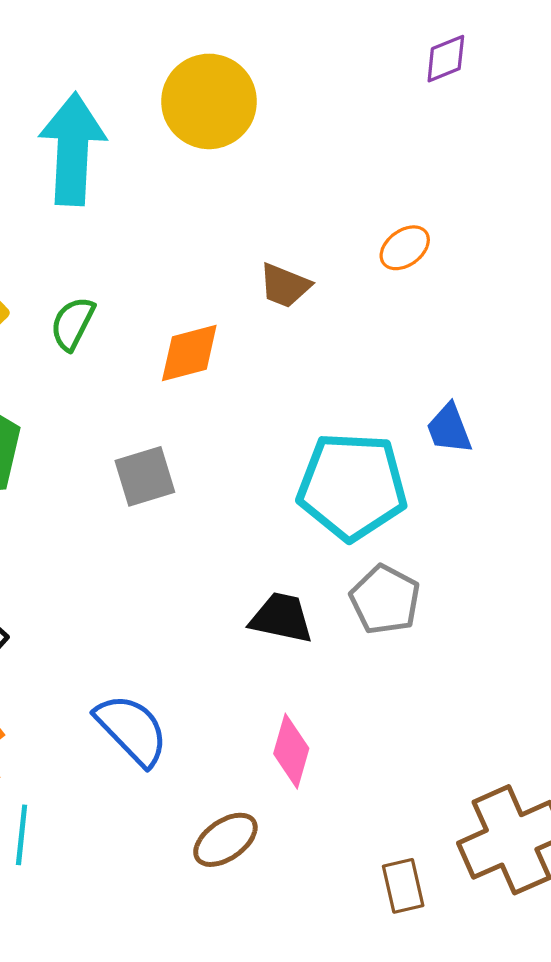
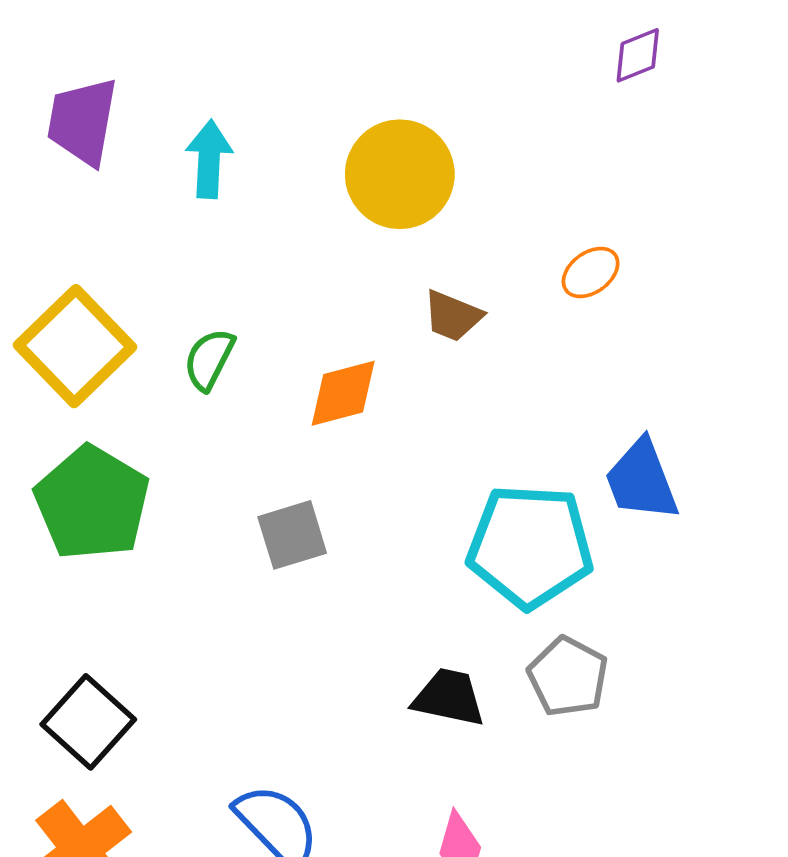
yellow circle: (209, 101) -> (400, 174), moved
cyan arrow: (73, 149) -> (209, 159), size x0.6
blue trapezoid: (449, 429) -> (642, 480), size x1.4

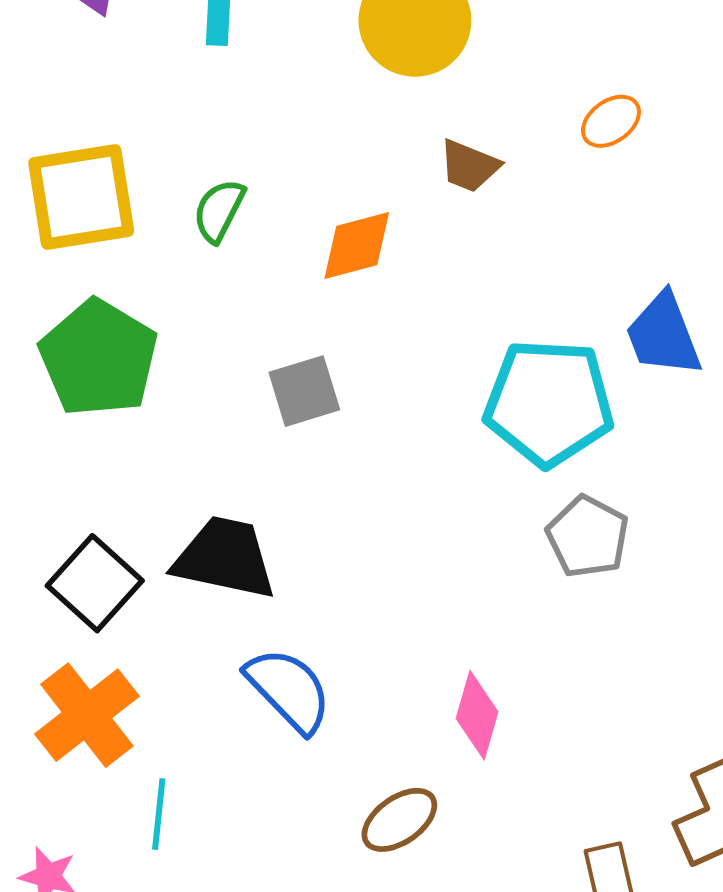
yellow square: (75, 346) -> (81, 197), turned 35
black trapezoid: (449, 697) -> (225, 558), moved, size x1.4

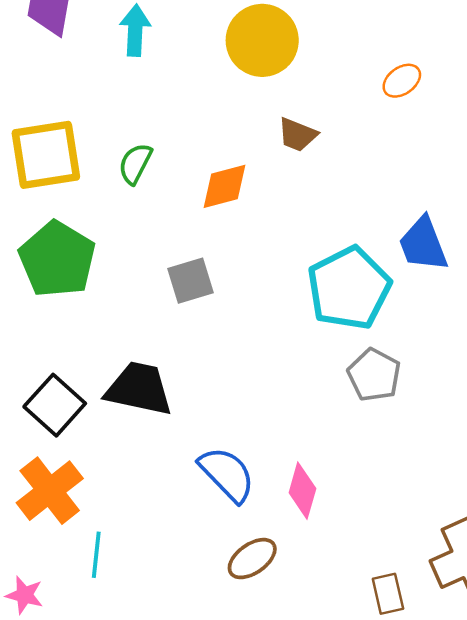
orange ellipse: (611, 121) -> (402, 81), moved
cyan pentagon: (549, 403) -> (349, 288), turned -30
blue semicircle: (289, 690) -> (227, 474), moved

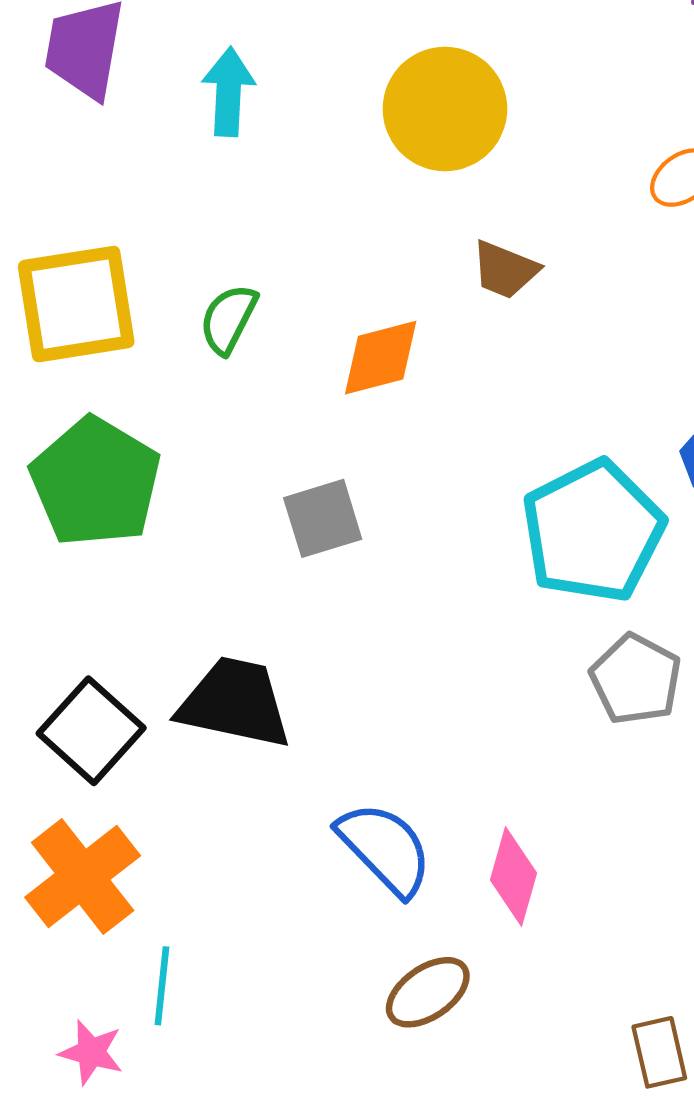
pink star: (25, 595) -> (91, 1052), moved

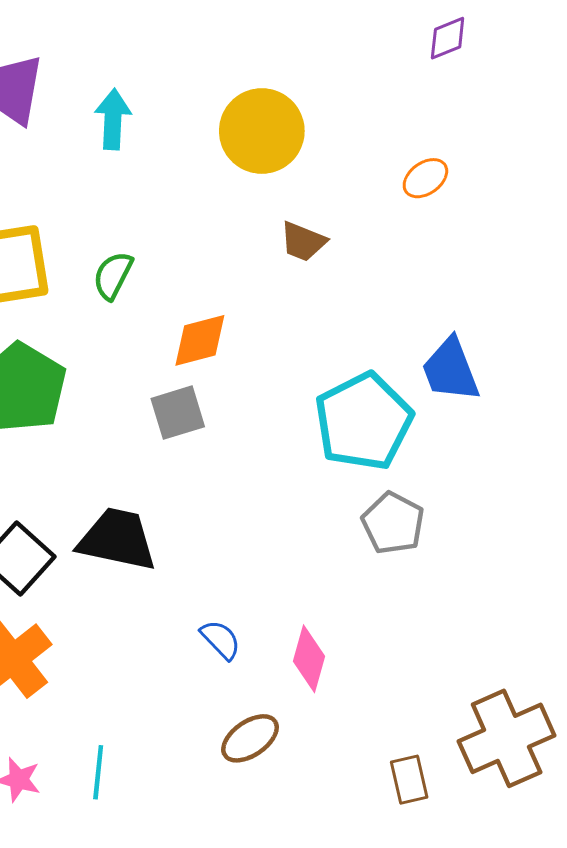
orange diamond: (381, 358) -> (200, 340), moved
blue semicircle: (385, 849) -> (221, 640), size x0.6
cyan line: (162, 986) -> (98, 772), moved

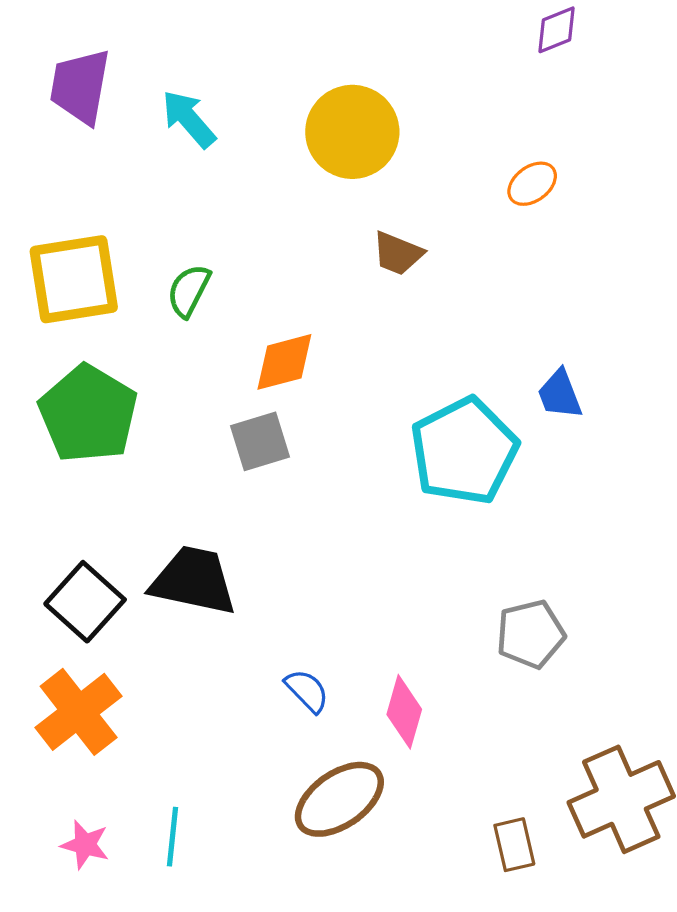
cyan arrow: (113, 119) -> (189, 119), turned -44
blue trapezoid: (450, 370) -> (560, 394), size x0.7
gray pentagon: (393, 523) -> (531, 634), moved, turned 30
brown ellipse: (250, 738) -> (339, 799), size x1.4

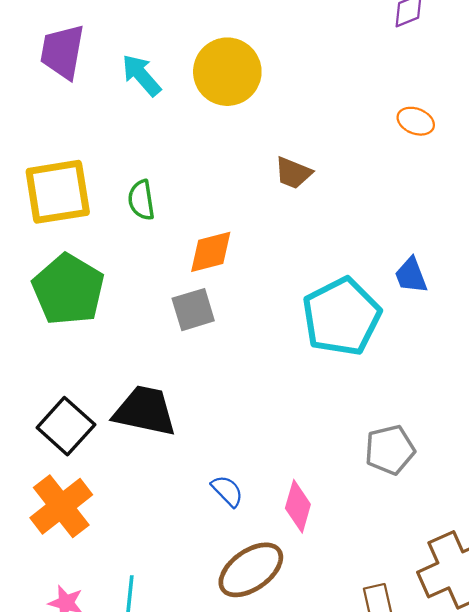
yellow circle: (352, 132) -> (227, 72), moved
orange ellipse: (532, 184) -> (416, 121), moved, turned 57
green semicircle: (189, 291) -> (141, 200), turned -36

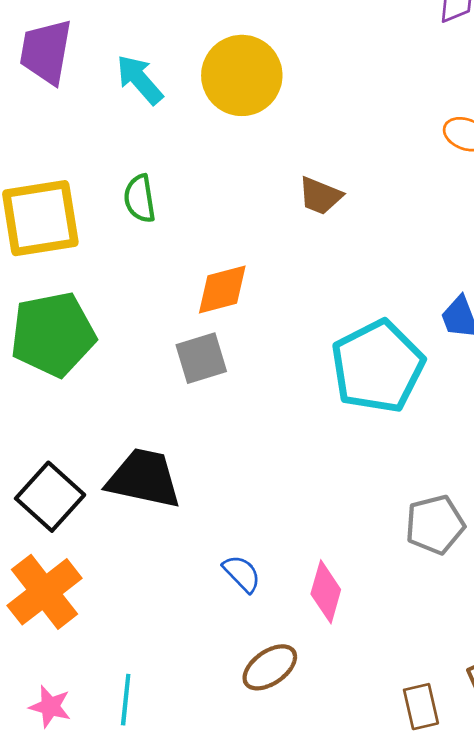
green semicircle: (141, 200) -> (140, 199), moved
green pentagon: (68, 290) -> (53, 334), turned 30
brown ellipse: (251, 570) -> (270, 667), size x0.7

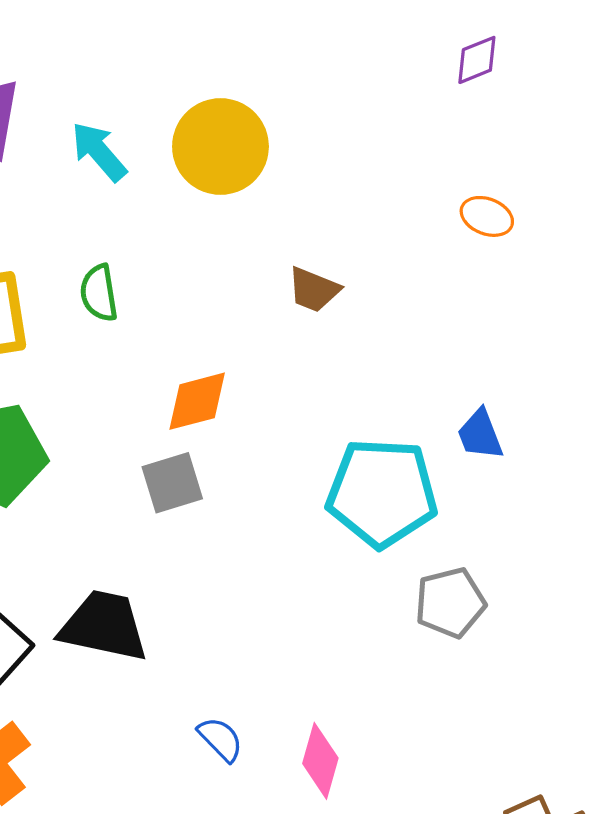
cyan pentagon: (378, 367) -> (382, 493), turned 30
gray pentagon: (435, 525) -> (450, 603), moved

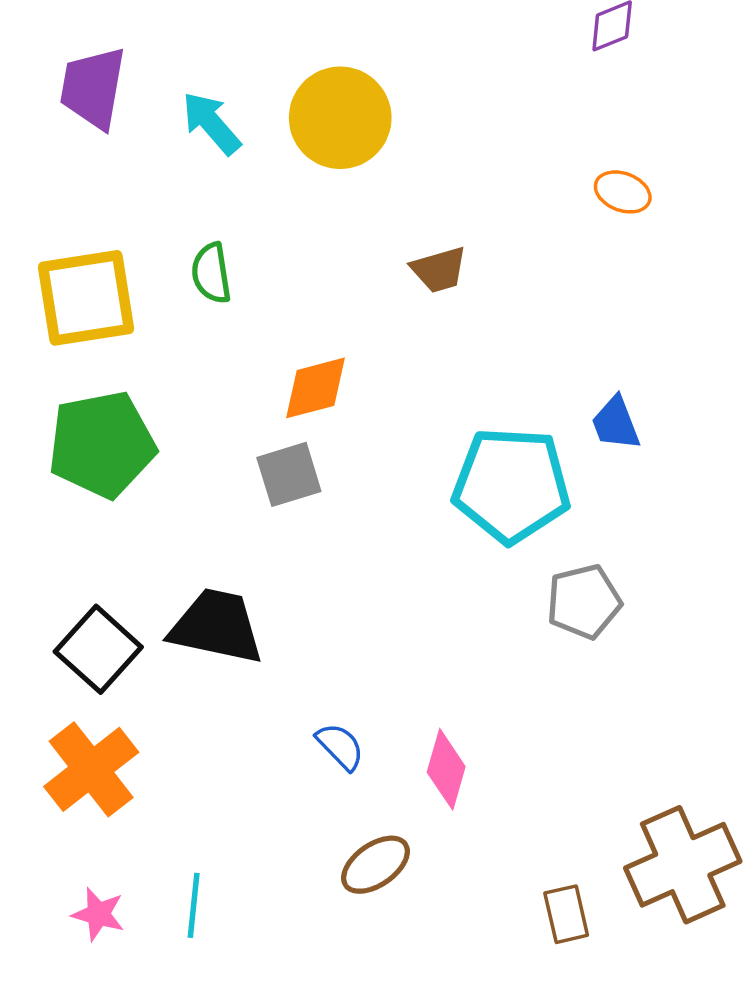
brown trapezoid: (314, 290) -> (439, 270), turned -38

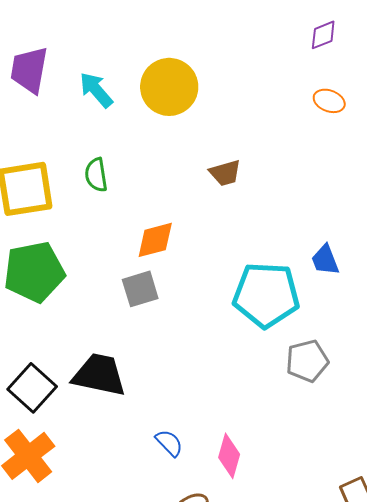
orange ellipse: (623, 192) -> (329, 101), moved

